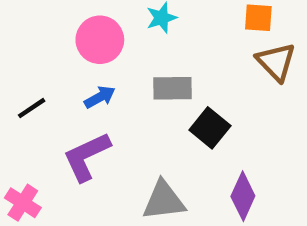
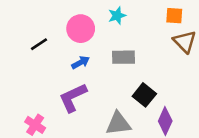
black line: (32, 108) -> (39, 44), moved
black square: (210, 128) -> (144, 95), moved

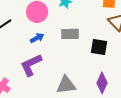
black square: (144, 95) -> (99, 47), moved, turned -30

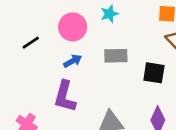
purple L-shape: (31, 65) -> (65, 96), turned -50

